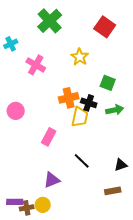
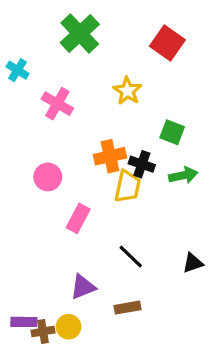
cyan cross: (11, 44) -> (18, 70), turned -32
pink circle: (16, 111) -> (48, 177), moved
brown rectangle: (113, 191) -> (127, 308), moved

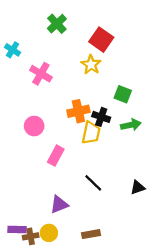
green cross: (80, 33) -> (57, 24), size x0.7
red square: (167, 43) -> (101, 40), moved
brown rectangle: (127, 308) -> (91, 234), moved

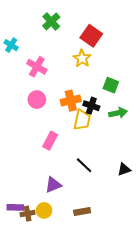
pink circle: (34, 126) -> (37, 100), moved

